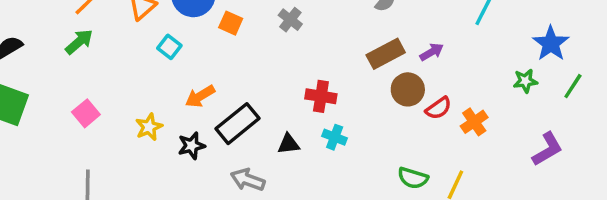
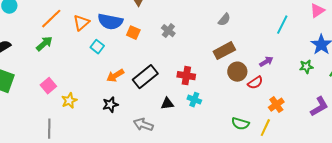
purple arrow: (432, 52) -> (266, 62), moved
orange cross: (474, 122) -> (276, 105), moved
black rectangle: (237, 124) -> (145, 77), moved
yellow star: (149, 127) -> (69, 101), moved

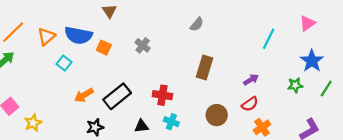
gray semicircle: (224, 20) -> (197, 24), moved
brown rectangle: (224, 51) -> (205, 67), turned -45
brown circle: (237, 72) -> (217, 115), moved
red semicircle: (255, 83) -> (250, 104), moved
black star: (110, 105) -> (95, 127), moved

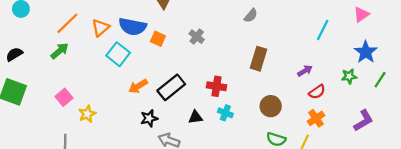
cyan square: (64, 63) -> (118, 54), size x1.5
red semicircle: (250, 104) -> (317, 92), moved

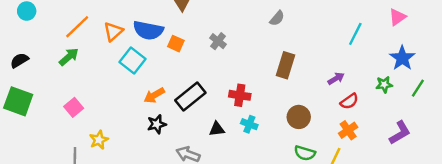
yellow star: (87, 114) -> (99, 140), moved
black star: (149, 118) -> (157, 124), moved

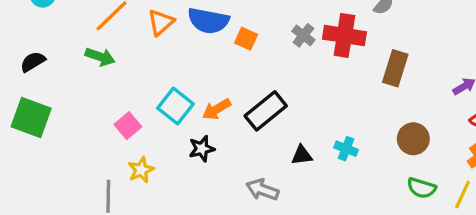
green arrow: (69, 57) -> (100, 57), turned 60
cyan square: (133, 60) -> (175, 106), moved
red cross: (240, 95) -> (344, 35), moved, size x1.4
pink square: (74, 107) -> (128, 126), moved
black star: (157, 124) -> (202, 149), moved

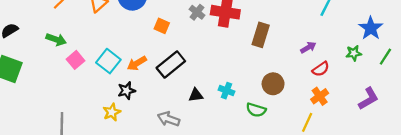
orange square: (246, 39) -> (162, 26), moved
green arrow: (100, 57) -> (56, 39), moved
pink square: (128, 126) -> (75, 60), moved
yellow star: (141, 170) -> (112, 112), moved
green semicircle: (422, 188) -> (256, 110), moved

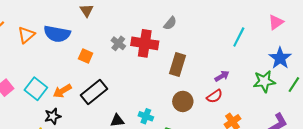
green star: (354, 53) -> (264, 81), size x1.5
red semicircle: (321, 69) -> (215, 96), moved
brown circle: (273, 84) -> (183, 101), moved

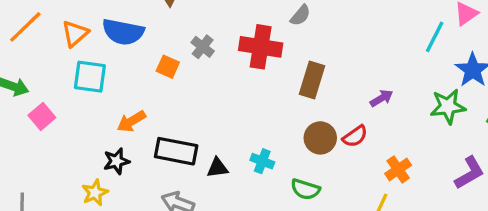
cyan line: (239, 37) -> (435, 37), moved
gray cross: (118, 43) -> (203, 47), moved
cyan square: (36, 89) -> (90, 77), moved, turned -30
black rectangle: (94, 92) -> (176, 151), moved, turned 50
red semicircle: (215, 96) -> (355, 136), moved

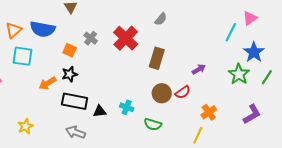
gray semicircle: (300, 15) -> (161, 19), moved
red cross: (261, 47) -> (126, 38), turned 35
green star: (448, 106) -> (239, 74), turned -30
black star: (116, 161) -> (70, 74), moved

